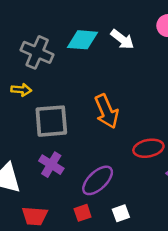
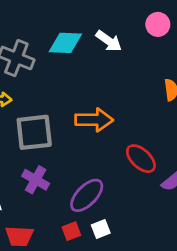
orange arrow: (107, 111) -> (94, 120), turned -64
red ellipse: (148, 148) -> (141, 159), turned 56
white square: (121, 213) -> (101, 229), moved

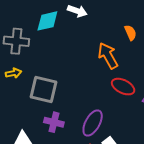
orange arrow: (94, 120) -> (108, 56), moved, turned -104
gray square: (34, 132) -> (43, 89), turned 36

